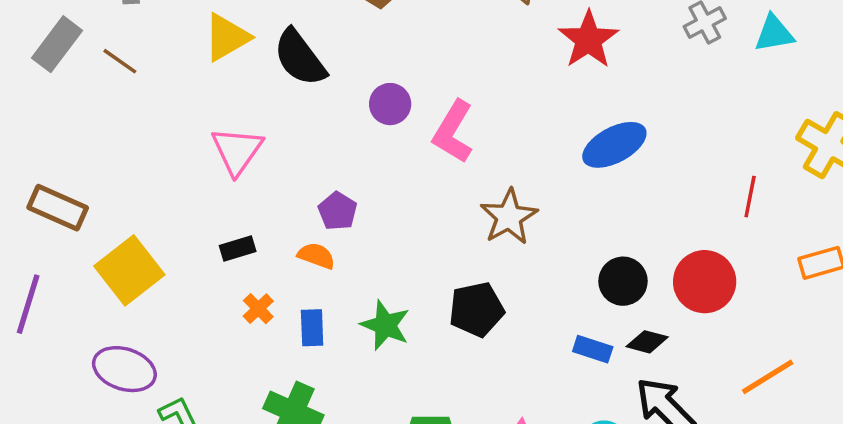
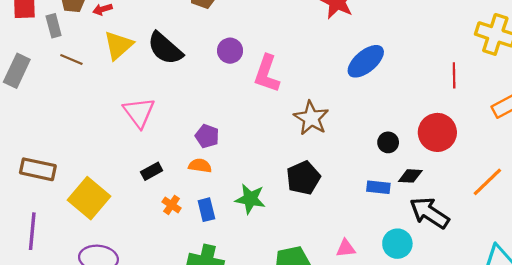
brown line: (120, 61) -> (71, 59), moved
purple circle: (390, 104) -> (230, 51), moved
black circle: (623, 281) -> (388, 142), size x0.7

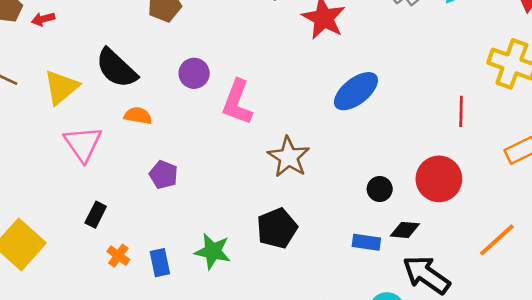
yellow triangle: (118, 45) -> (61, 87), moved
orange semicircle: (200, 166) -> (138, 116), moved
black rectangle: (152, 171) -> (96, 215), turned -36

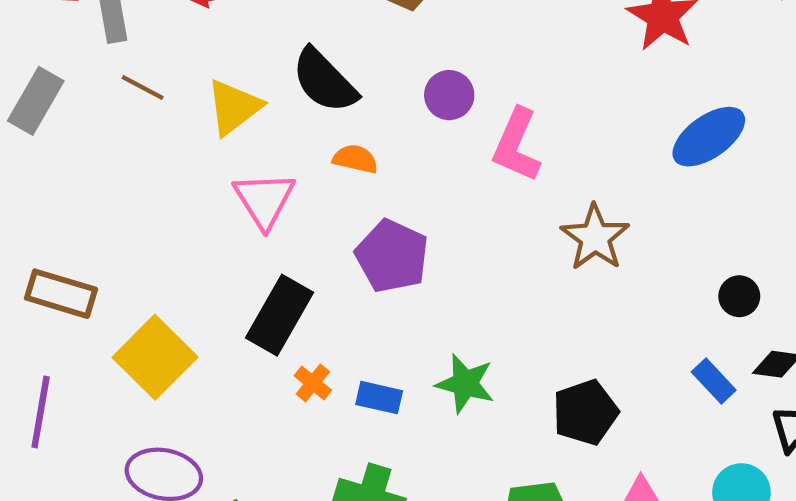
purple pentagon: (164, 175) -> (392, 256), size x1.6
black rectangle: (96, 215) -> (279, 315), size x1.8
black pentagon: (277, 228) -> (585, 412), moved
blue rectangle: (366, 242) -> (714, 381), turned 36
blue rectangle: (160, 263) -> (379, 398), turned -68

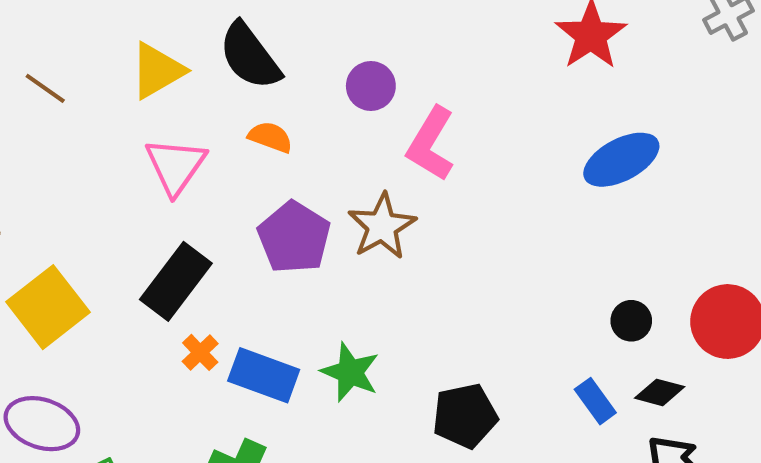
brown line: (143, 88) -> (45, 88), moved
brown star: (595, 237) -> (382, 226), moved
blue rectangle: (379, 398) -> (264, 375), size x1.5

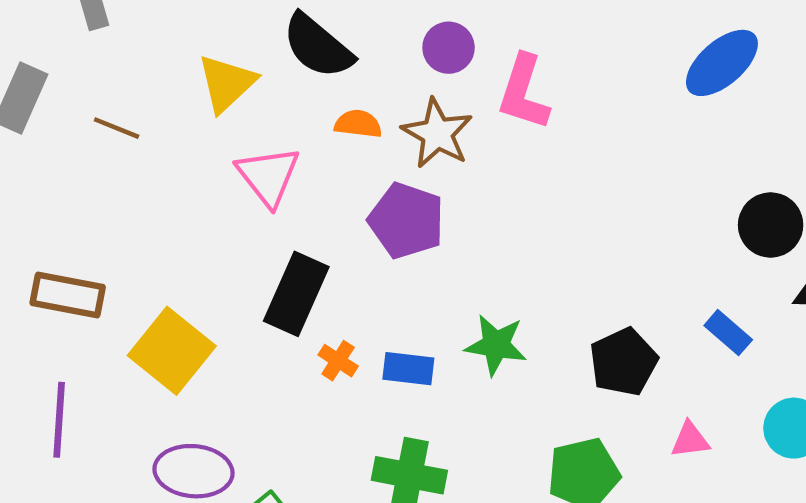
brown star: (382, 226) -> (437, 133), moved
black circle: (631, 321) -> (771, 225), size x1.5
blue rectangle: (264, 375) -> (408, 369), size x0.7
blue rectangle: (595, 401) -> (728, 333), moved

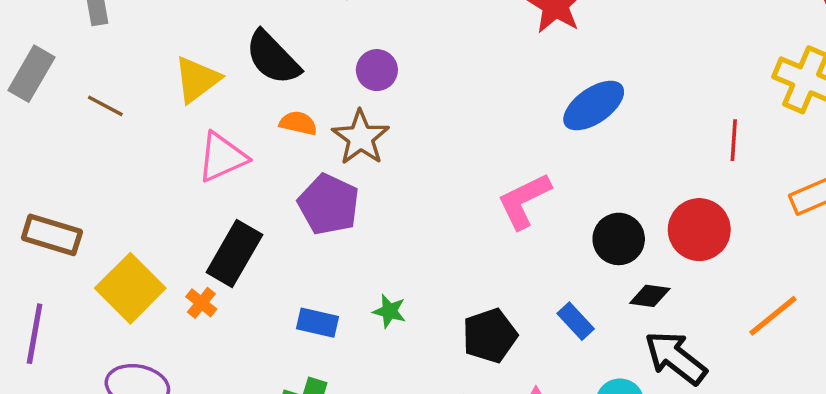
pink L-shape: (524, 92) -> (524, 201), moved, turned 40
pink triangle: (268, 176) -> (222, 157), turned 38
green star: (496, 345) -> (389, 311), size x0.7
orange cross: (338, 361) -> (201, 303), moved

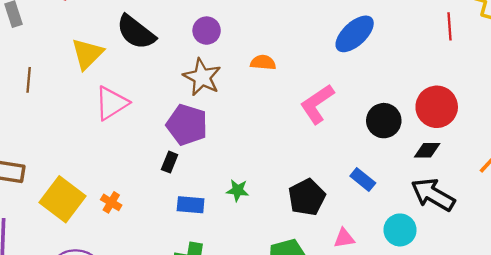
brown line: (105, 106) -> (29, 80), turned 75
orange semicircle: (298, 123) -> (263, 62), moved
red line: (734, 140) -> (449, 26), moved
black rectangle: (234, 253) -> (170, 162), moved, size x0.5
black diamond: (650, 296) -> (427, 150), moved

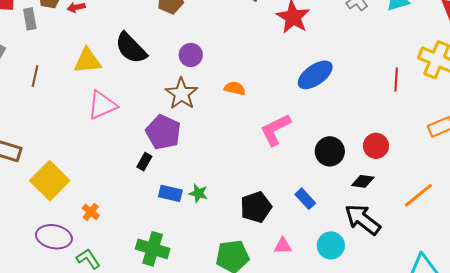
yellow triangle: (87, 54) -> (88, 61), turned 32
red circle: (437, 107) -> (376, 146), size x0.7
orange cross: (111, 202) -> (91, 212), moved
blue rectangle: (191, 205) -> (170, 193), moved

